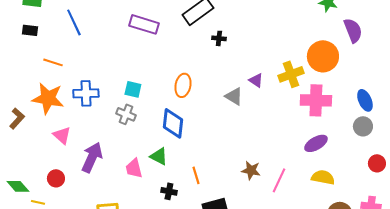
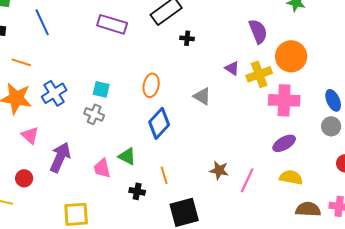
purple semicircle: (353, 30) -> (258, 31), moved
purple triangle: (256, 80) -> (232, 68), moved
blue cross: (86, 93) -> (54, 93), turned -30
blue diamond: (173, 123) -> (159, 123), moved, turned 36

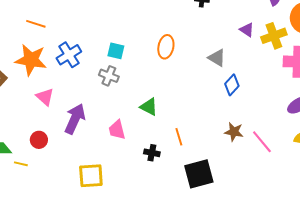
blue diamond: (159, 123) -> (232, 85), moved, size x0.7
green triangle: (127, 156) -> (149, 107), moved
pink line: (247, 180) -> (262, 142), turned -65

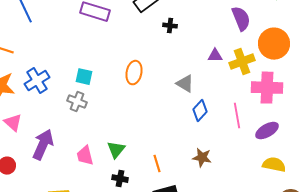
purple triangle: (247, 30) -> (215, 56), turned -35
green triangle: (149, 107) -> (116, 150), moved, turned 42
orange line: (179, 137) -> (157, 164), moved
pink line: (262, 142) -> (237, 116), moved, turned 30

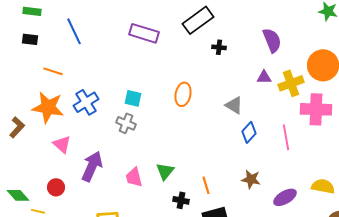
purple semicircle: (241, 19) -> (272, 40), moved
purple ellipse: (267, 131) -> (285, 197), moved
black cross: (120, 179) -> (181, 200), moved

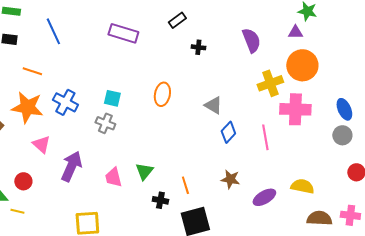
black rectangle: (198, 20) -> (177, 20), size x0.6
purple triangle: (264, 77) -> (295, 32), moved
blue cross: (86, 102) -> (65, 102), turned -30
red circle: (56, 187) -> (23, 181), moved

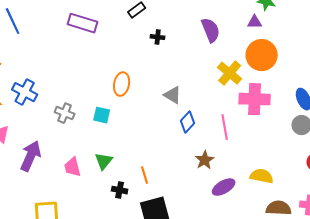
yellow cross: (270, 83) -> (230, 73), turned -30
cyan square: (112, 98) -> (102, 115), moved
brown star: (230, 179) -> (205, 160), moved, turned 30

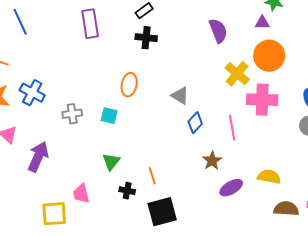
purple rectangle: (83, 23) -> (90, 24), turned 64
black cross: (158, 37) -> (146, 38), moved, size x1.5
gray cross: (65, 113) -> (72, 114), turned -30
pink trapezoid: (73, 167) -> (81, 194), moved

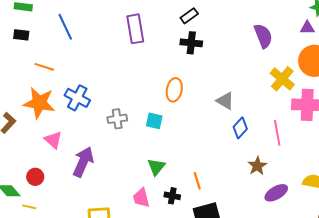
pink trapezoid: (81, 194) -> (141, 198), moved

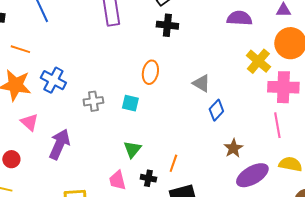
purple semicircle: (263, 36) -> (239, 18), turned -65
pink line: (277, 133) -> (277, 125), moved
orange line: (197, 181) -> (173, 163), turned 36
purple ellipse: (276, 193) -> (252, 175), size x1.4

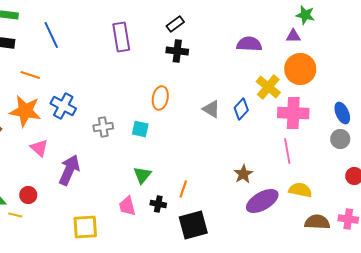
blue diamond: (216, 110) -> (241, 109), moved
red circle: (11, 159) -> (28, 195), moved

